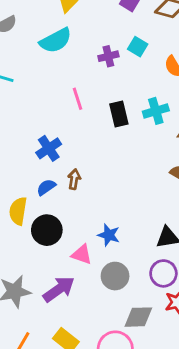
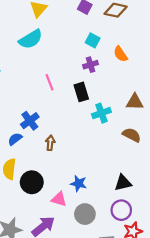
purple cross: (108, 56) -> (90, 65), moved
cyan cross: (156, 111) -> (101, 113), moved
blue semicircle: (46, 187) -> (15, 139), moved

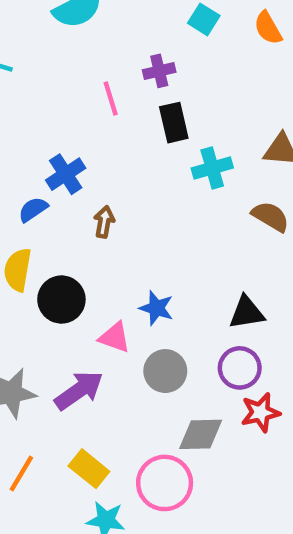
orange semicircle: (121, 54) -> (268, 28), moved
purple cross: (90, 65) -> (159, 71), moved

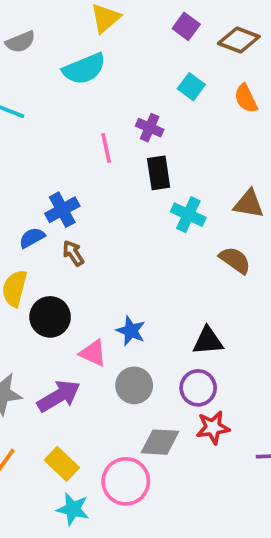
purple cross: (159, 71) -> (150, 128), turned 32
cyan cross: (212, 168) -> (188, 215), turned 36
brown arrow: (104, 222) -> (73, 253), moved, turned -48

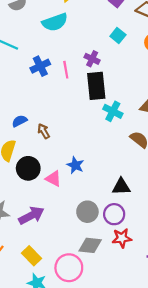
black rectangle: (159, 173) -> (96, 86), size x1.4
blue cross: (62, 210) -> (40, 66), moved
blue star: (131, 331) -> (75, 165), moved
pink triangle: (93, 353) -> (53, 179), moved
gray circle: (134, 385) -> (87, 212), moved

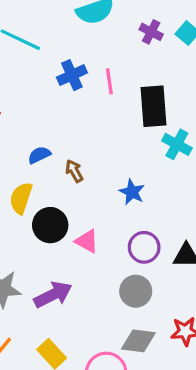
purple cross: (92, 59) -> (151, 32), moved
blue star: (75, 165) -> (132, 192), moved
purple circle: (114, 214) -> (144, 247), moved

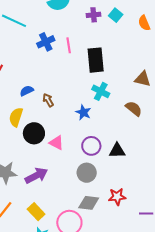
purple cross: (151, 32) -> (94, 15), turned -32
cyan cross: (177, 144) -> (101, 91), moved

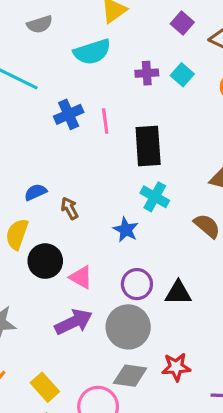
gray circle: (87, 173) -> (128, 327), size x1.4
purple arrow: (36, 176) -> (74, 322), moved

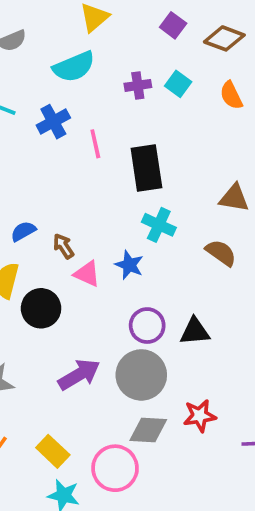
blue cross: (69, 114) -> (53, 122), moved
pink triangle: (81, 277) -> (87, 274), moved

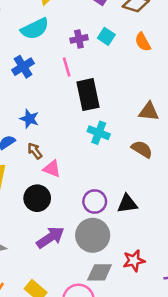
pink line: (95, 144) -> (67, 67), moved
blue star: (129, 265) -> (29, 119), moved
black circle: (41, 308) -> (37, 198), moved

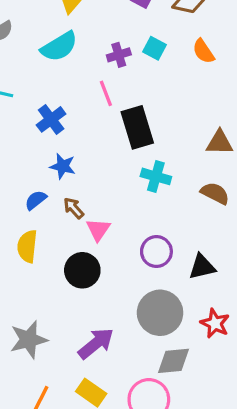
blue cross: (23, 67) -> (51, 119), moved
pink triangle: (52, 169) -> (98, 230), turned 48
purple circle: (95, 202) -> (156, 252), moved
purple arrow: (50, 237) -> (96, 343), moved
red star: (134, 261) -> (215, 323), moved, turned -30

